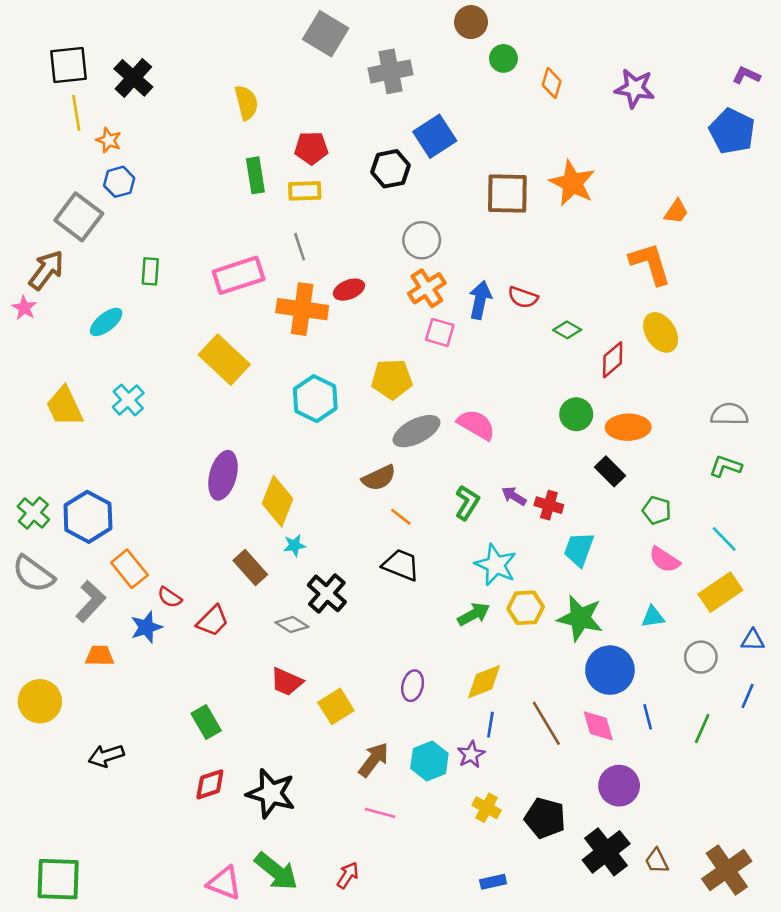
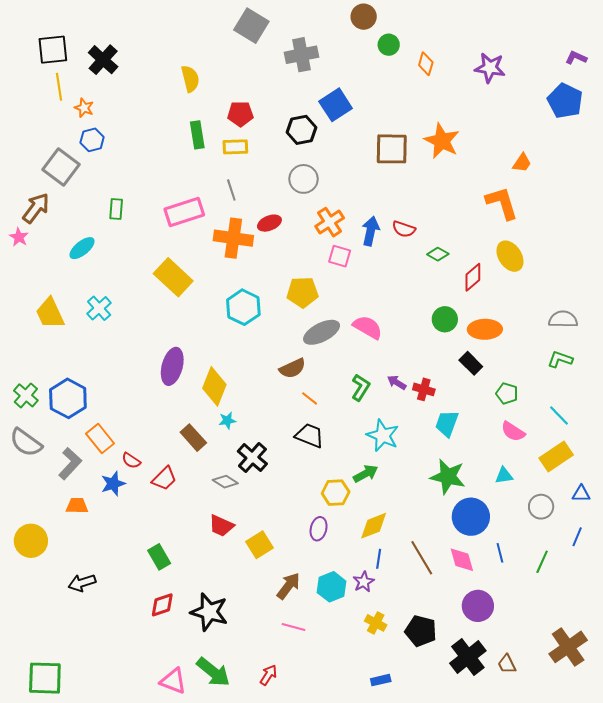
gray circle: (422, 240) -> (304, 179), moved
yellow hexagon: (526, 608) -> (336, 493), moved
brown cross: (727, 870) -> (568, 647), moved

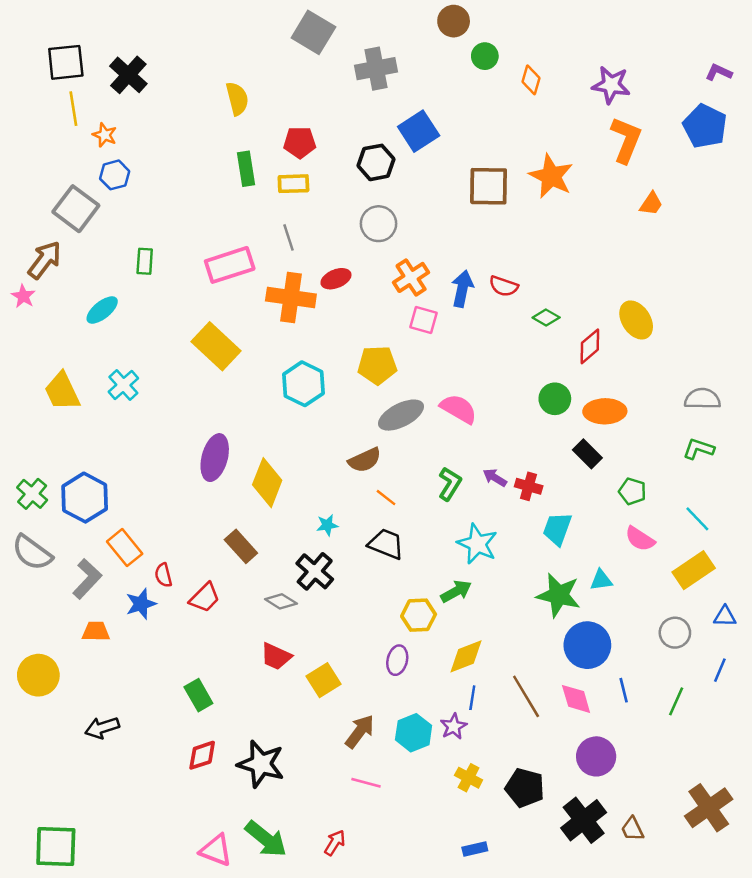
orange L-shape: (502, 203) -> (626, 140), moved, turned 39
cyan star: (227, 420) -> (327, 525), moved
red semicircle: (131, 461) -> (163, 575), turned 42
cyan triangle: (504, 476) -> (601, 580), moved

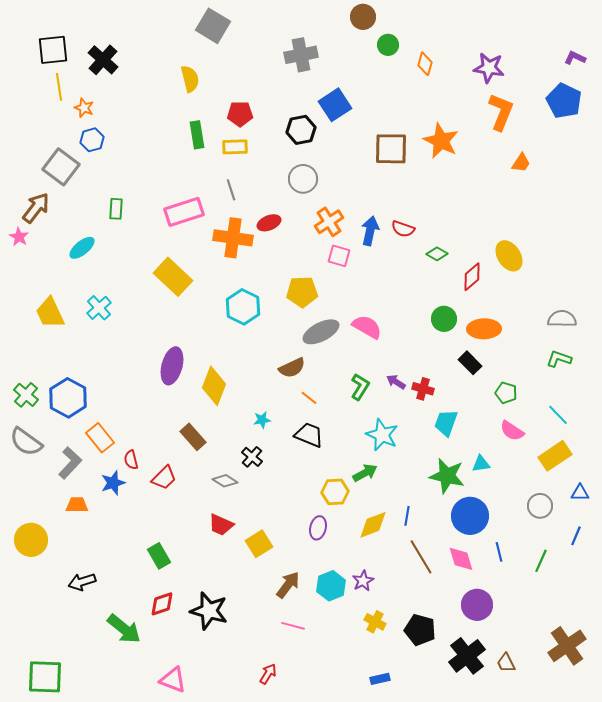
gray square: (313, 32) -> (213, 26), moved
black cross: (315, 571) -> (252, 457), size x0.7
blue line: (472, 698) -> (407, 516), moved
green arrow: (266, 839) -> (124, 629), moved

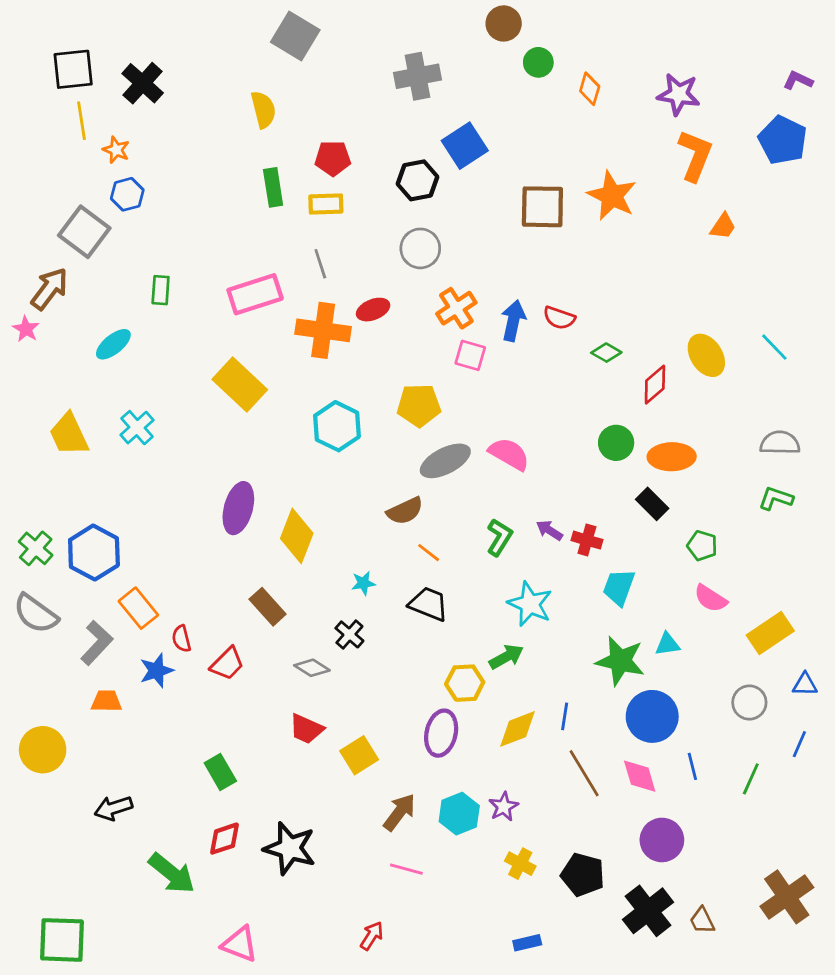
cyan line: (558, 415) -> (774, 347), moved
purple ellipse: (318, 528) -> (441, 733), size x1.4

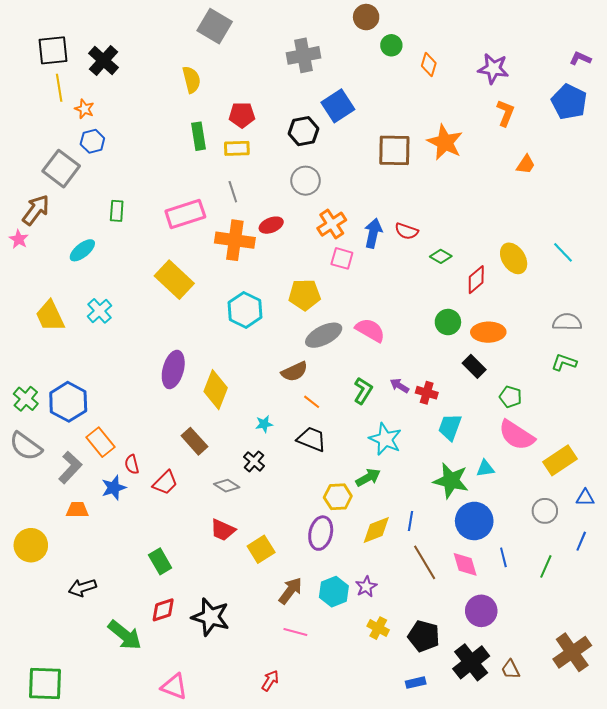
orange L-shape: (695, 155) -> (505, 113), size x0.7
pink semicircle: (710, 598) -> (517, 435), size x1.5
blue rectangle: (527, 943) -> (416, 683), moved

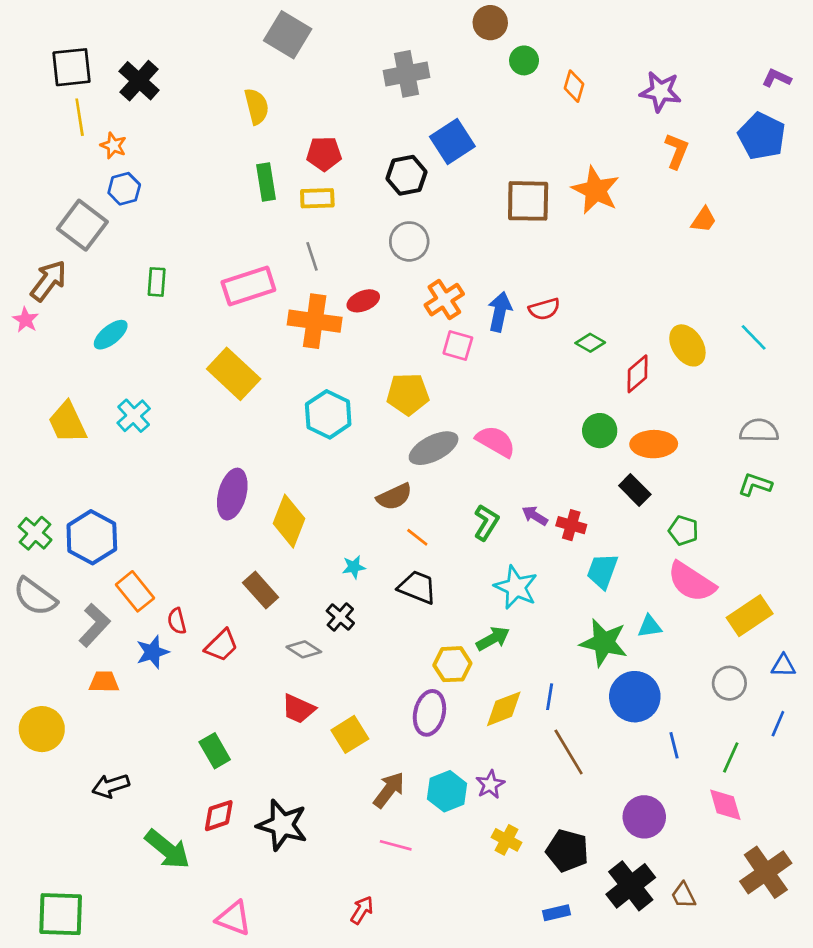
red semicircle: (407, 231) -> (544, 309), turned -35
pink diamond: (465, 564) -> (725, 805), moved

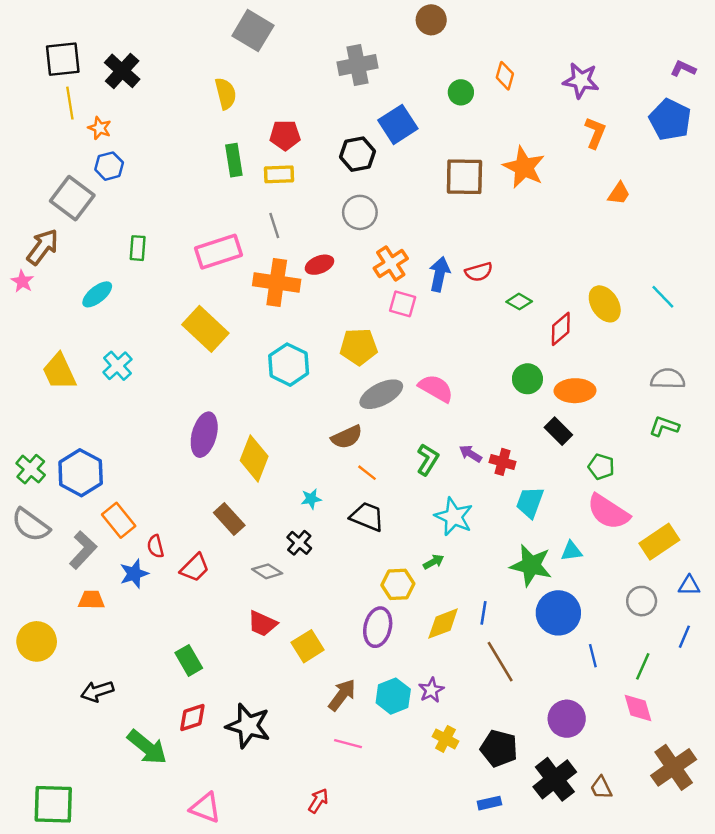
green circle: (524, 60) -> (461, 92), moved
green arrow: (493, 639) -> (434, 562), size x0.7

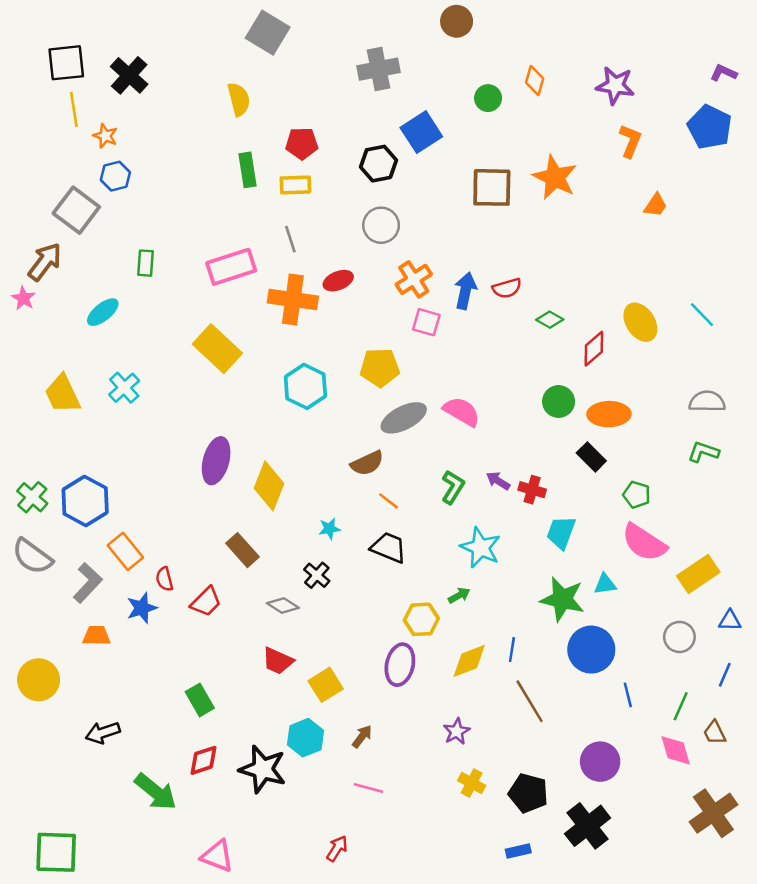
brown arrow: (342, 695) -> (362, 736), size x0.7
cyan hexagon: (393, 696) -> (305, 738), moved
brown trapezoid: (601, 788) -> (715, 733), moved

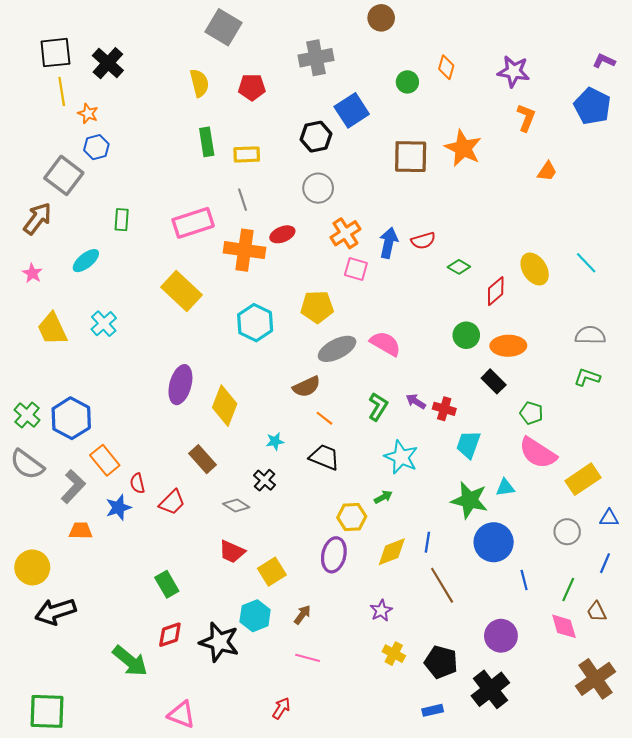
red pentagon: (302, 143) -> (252, 87), moved
pink star: (23, 298) -> (32, 273), moved
black arrow: (103, 733) -> (55, 612), moved, size x1.4

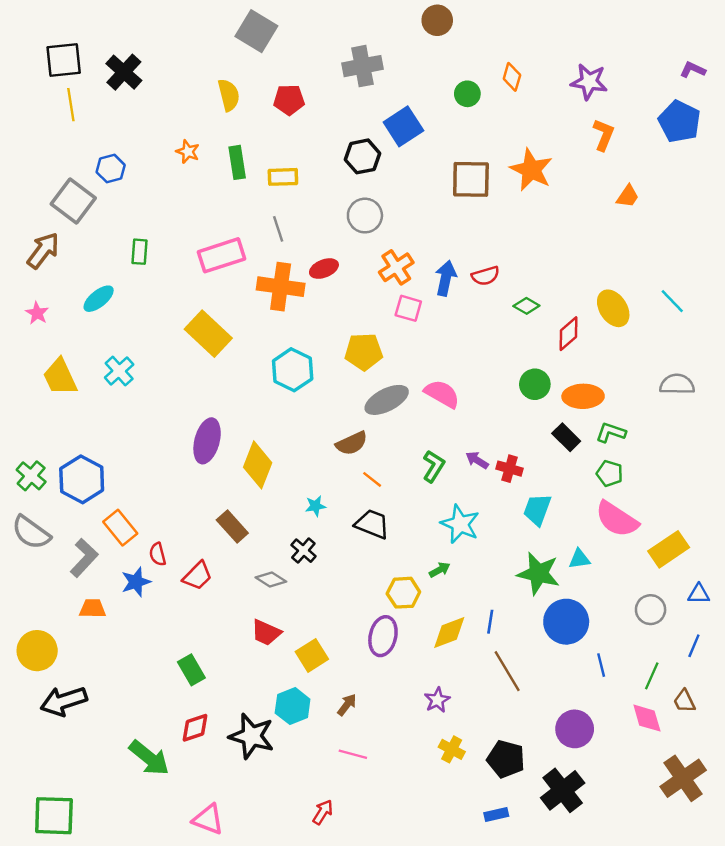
orange star: (88, 113) -> (188, 152), moved
green L-shape: (587, 377) -> (611, 432), moved

